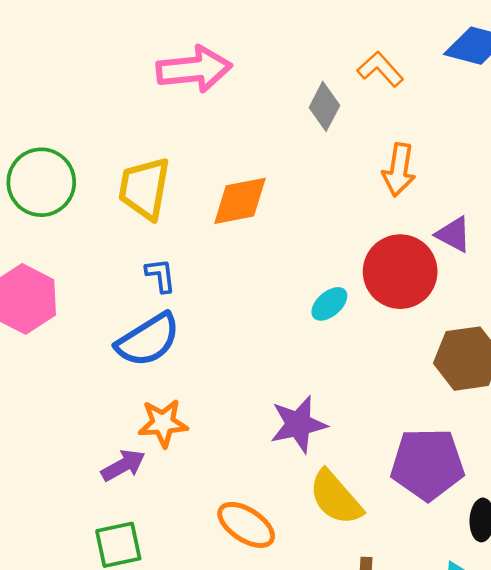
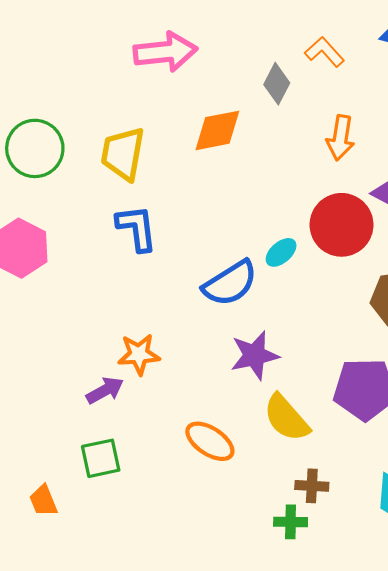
orange diamond: (240, 201) -> (217, 130), moved
blue L-shape: (160, 275) -> (137, 228), size x1.6
blue semicircle: (148, 340) -> (230, 283), moved

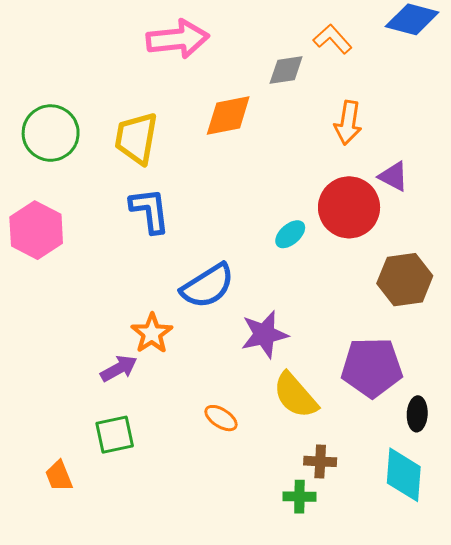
gray diamond: (277, 84) -> (286, 70), turned 54
blue semicircle: (230, 283) -> (208, 286), moved
orange star: (139, 354) -> (152, 333), turned -30
orange ellipse: (210, 441) -> (221, 418), size x0.7

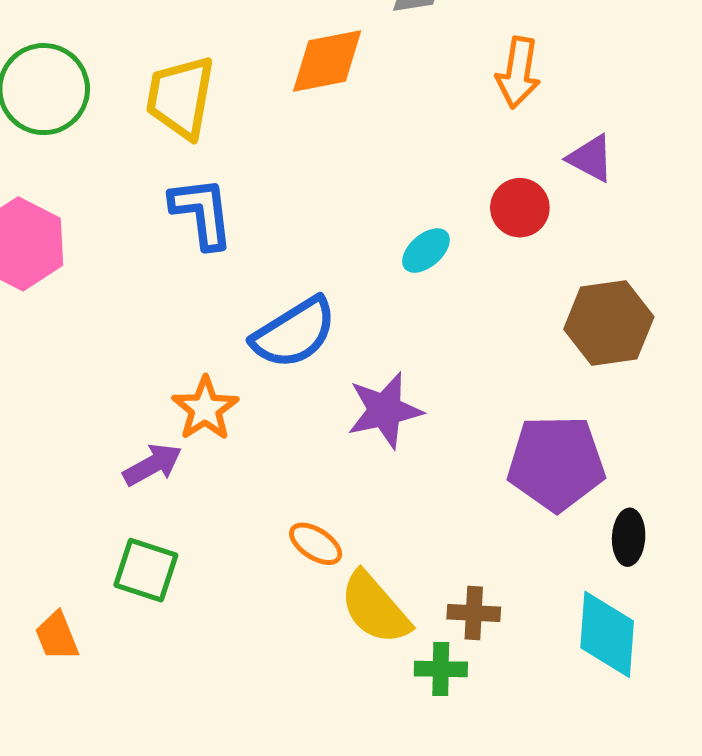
red circle: (349, 207) -> (520, 208), size x0.6
yellow semicircle: (295, 395) -> (375, 608), moved
green square: (115, 435) -> (146, 570), turned 30

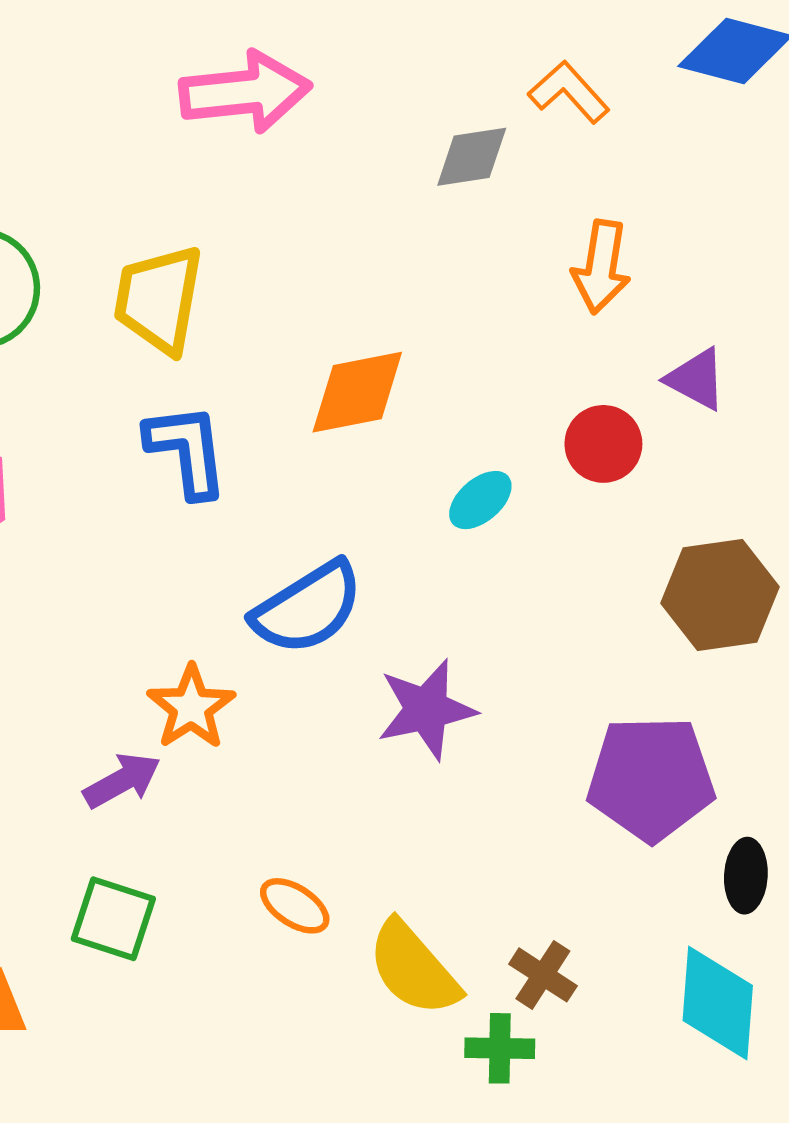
orange diamond: (327, 61) -> (357, 392), moved
orange ellipse: (316, 544) -> (295, 906), moved
brown cross: (474, 613) -> (543, 975), turned 30

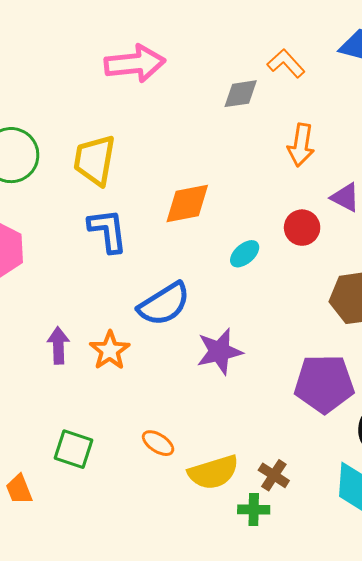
purple arrow: (122, 781) -> (58, 345), moved, turned -63
yellow semicircle: (413, 968) -> (213, 472), turned -66

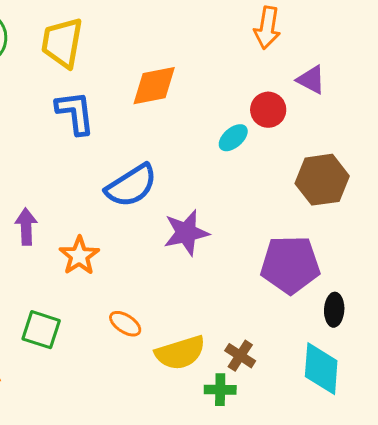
cyan ellipse: (245, 254) -> (233, 138), moved
orange star: (110, 350) -> (79, 256), moved

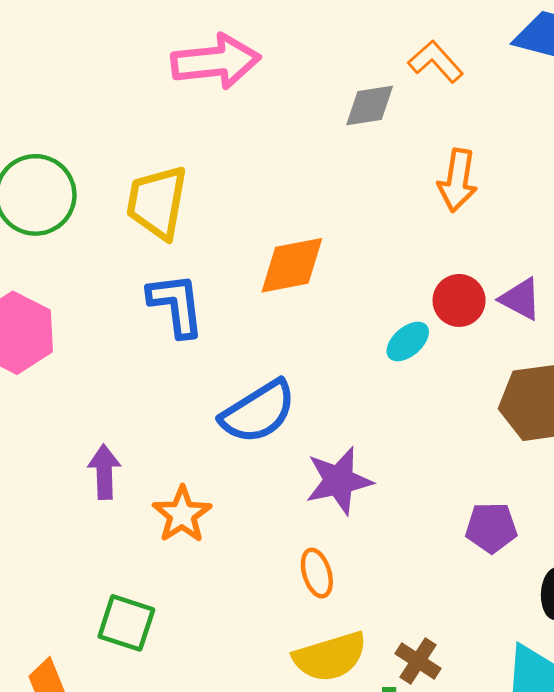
purple triangle: (311, 80) -> (521, 299), moved
purple pentagon: (290, 265) -> (491, 528), size x0.6
orange ellipse: (125, 324) -> (317, 573), moved, turned 40

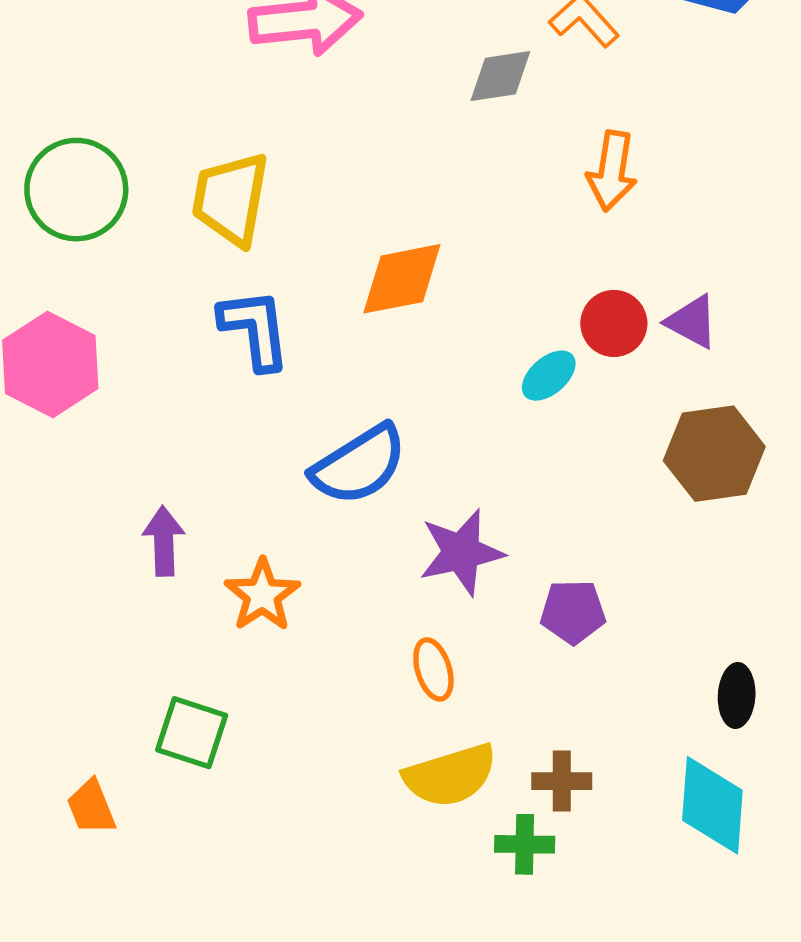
purple pentagon: (491, 528) -> (573, 612), moved
brown cross: (418, 661) -> (562, 781), turned -33

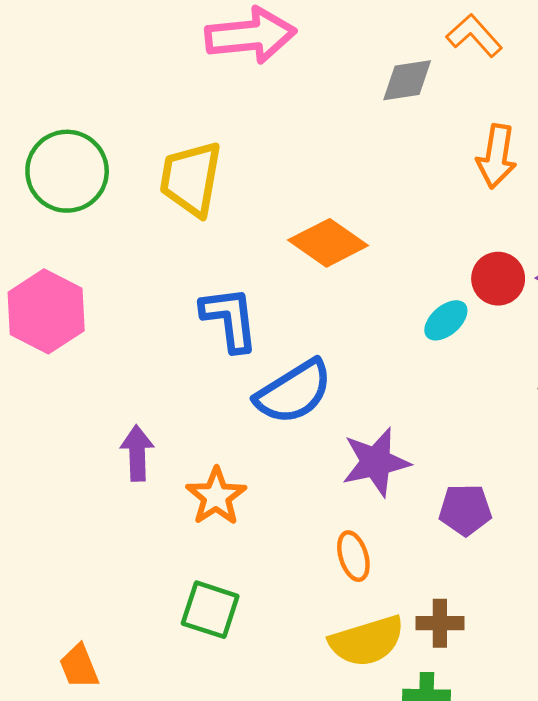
orange diamond: (402, 279) -> (328, 243), turned 46
blue L-shape: (255, 329) -> (230, 319), moved
green square: (192, 733) -> (210, 610), moved
brown cross: (562, 781) -> (440, 623), moved

